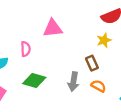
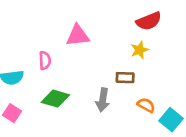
brown rectangle: (92, 63) -> (125, 78), turned -64
orange semicircle: (98, 86) -> (146, 105), moved

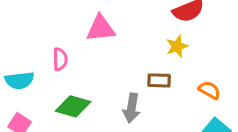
orange semicircle: (146, 105) -> (209, 90), moved

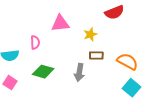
yellow star: (177, 46) -> (90, 34), moved
orange semicircle: (209, 90) -> (127, 62), size x1.5

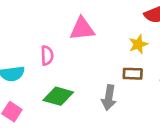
yellow star: (90, 34) -> (138, 44), moved

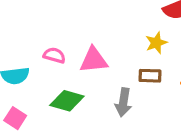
pink triangle: (82, 29) -> (94, 60), moved
pink semicircle: (47, 55) -> (54, 55), turned -72

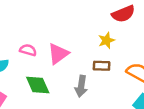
pink triangle: (94, 60) -> (58, 54), turned -30
green diamond: (67, 101) -> (38, 85), turned 50

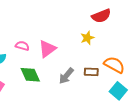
brown rectangle: (102, 66) -> (91, 72), moved
gray arrow: (81, 86) -> (66, 76), turned 30

